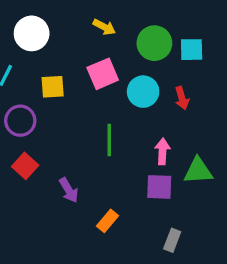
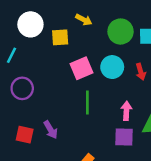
pink square: (103, 74) -> (81, 68), moved
yellow square: (53, 87) -> (60, 37), moved
red square: (25, 166) -> (25, 135), moved, turned -30
purple arrow: (69, 190) -> (51, 130), moved

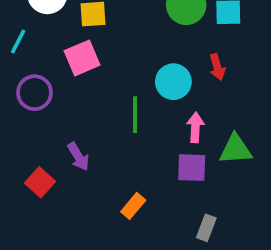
cyan circle: (112, 67) -> (173, 82), moved
pink square: (81, 68) -> (82, 58), moved
red square: (25, 135) -> (40, 182), moved, turned 30

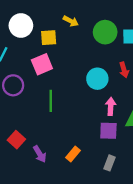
green line: (135, 115) -> (51, 101), moved
purple arrow: (78, 157) -> (40, 154), moved
gray rectangle: (206, 228) -> (110, 163), moved

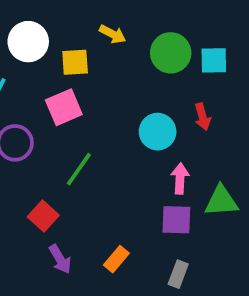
green line: (51, 101) -> (79, 169), turned 35
red square: (16, 140) -> (43, 216), moved

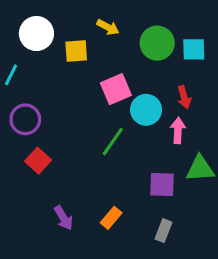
pink square: (64, 107) -> (116, 89), moved
green line: (79, 169) -> (113, 142), moved
pink arrow: (180, 178) -> (178, 130), moved
red square: (43, 216) -> (38, 161), moved

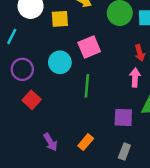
cyan circle: (146, 110) -> (60, 62), moved
green line: (113, 142) -> (87, 86), turned -30

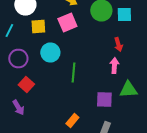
yellow square: (60, 19) -> (38, 26), moved
pink square: (89, 47) -> (67, 22), moved
purple arrow: (50, 142) -> (18, 108), moved

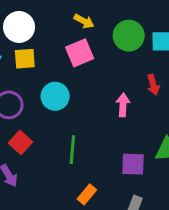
yellow square: (38, 26) -> (25, 59), moved
pink arrow: (114, 66) -> (123, 105), moved
green line: (73, 72) -> (72, 150), moved

